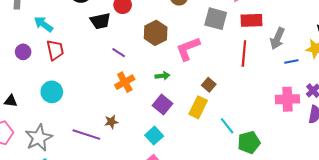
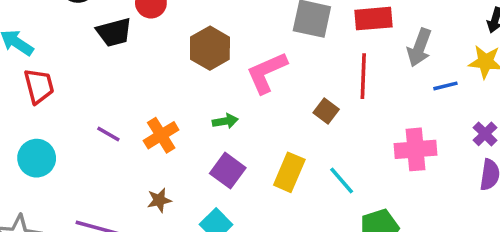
purple line: (119, 53) -> (108, 134), moved
brown square: (209, 85) -> (326, 111), moved
pink cross: (287, 99) -> (416, 149), moved
brown star: (111, 122) -> (159, 200), moved
cyan line: (227, 126) -> (342, 180), moved

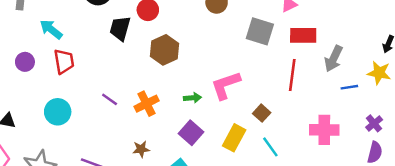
black trapezoid: (114, 32) -> (120, 28), turned 115
brown hexagon: (210, 48) -> (164, 50), moved
pink L-shape: (267, 72) -> (226, 85), moved
brown square: (326, 111) -> (262, 113), moved

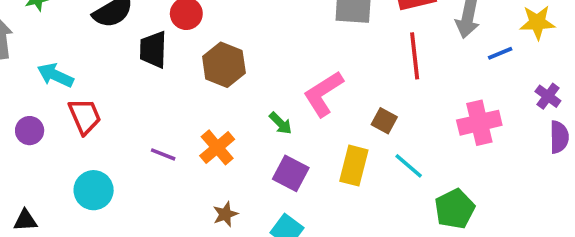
green arrow: (192, 98) -> (281, 123), turned 63

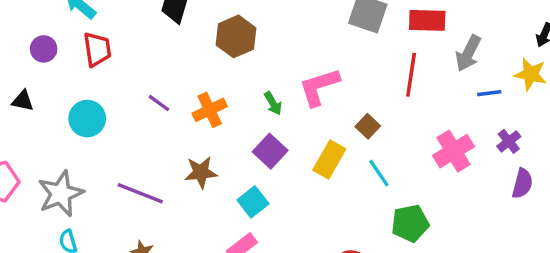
purple cross: (548, 96) -> (509, 141), moved
pink cross: (479, 123) -> (454, 151), turned -33
brown star: (225, 214) -> (201, 172), size x1.4
black triangle: (25, 220) -> (23, 101), moved

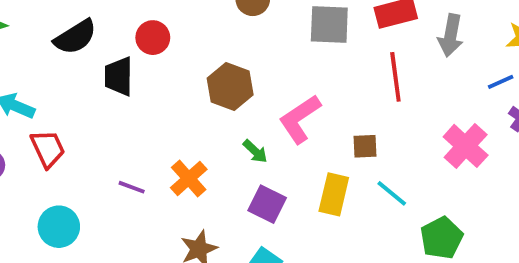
brown hexagon: (236, 36) -> (230, 87), moved
blue line: (489, 93) -> (501, 82), moved
brown square: (368, 126) -> (365, 146), turned -30

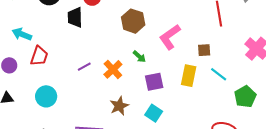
red trapezoid: (48, 149) -> (39, 56), turned 45
green arrow: (255, 151) -> (139, 57), moved
purple line: (132, 187) -> (84, 67), moved, turned -48
purple square: (267, 204) -> (154, 82), turned -36

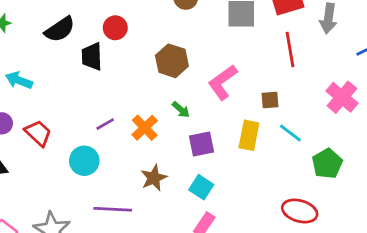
red trapezoid: (39, 56) -> (38, 133), moved, turned -65
cyan circle: (46, 96) -> (84, 161), moved

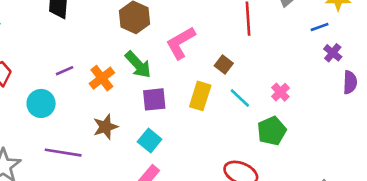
pink cross: (342, 97) -> (280, 92), moved, size x0.6
brown square: (270, 100) -> (224, 65), turned 36
green arrow: (181, 110) -> (138, 65), size x1.6

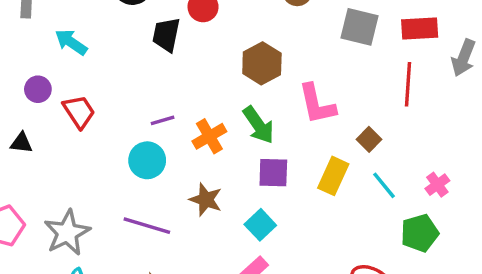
pink L-shape: (181, 43) -> (317, 104), turned -80
cyan circle: (41, 103) -> (147, 160), moved
brown star: (105, 127) -> (206, 200), turned 30

